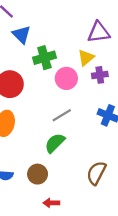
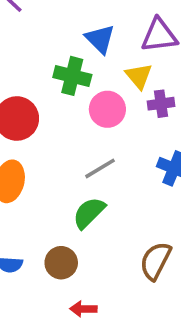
blue triangle: (21, 35) -> (100, 39), moved
green cross: (44, 58) -> (72, 76), turned 30
yellow triangle: (86, 58) -> (139, 76), turned -30

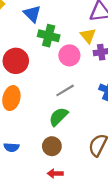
blue triangle: (100, 39) -> (32, 14), moved
brown circle: (61, 263) -> (52, 146), moved

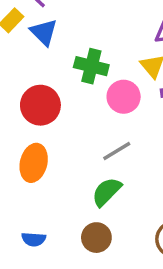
blue triangle: (32, 14) -> (44, 32), moved

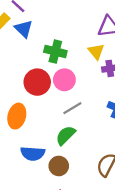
pink circle: (124, 97) -> (64, 80), moved
red circle: (40, 105) -> (37, 82), moved
blue semicircle: (34, 239) -> (33, 153), moved, size x1.5

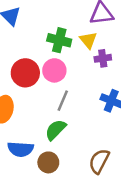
green cross: (55, 51) -> (59, 40), moved
gray line: (72, 108) -> (63, 101), turned -36

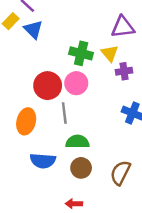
gray line: (63, 101) -> (64, 113), moved, turned -30
green semicircle: (56, 130) -> (77, 142), turned 45
brown circle: (48, 162) -> (81, 168), moved

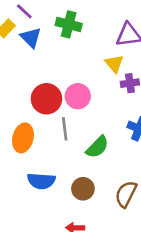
green cross: (81, 53) -> (69, 24), moved
green semicircle: (77, 142) -> (97, 147), moved, turned 135

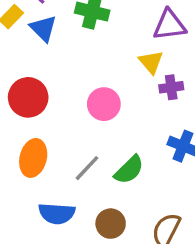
red circle: (46, 99) -> (28, 97), moved
gray line: (65, 129) -> (87, 168), moved, turned 50

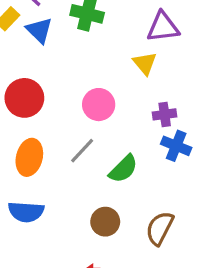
purple cross: (171, 87) -> (165, 114), moved
gray line: (87, 168) -> (82, 151), moved
blue semicircle: (57, 213) -> (26, 212), moved

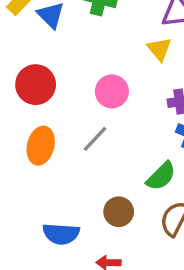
green semicircle: (123, 169) -> (161, 176), moved
blue semicircle: (26, 212) -> (61, 234), moved

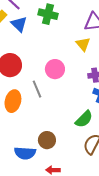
gray line: (95, 139) -> (37, 89), moved, turned -66
brown circle: (119, 212) -> (47, 140), moved

